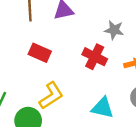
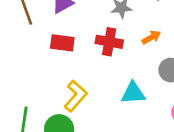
red rectangle: (40, 53) -> (62, 43), moved

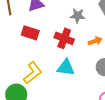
cyan triangle: (133, 93) -> (66, 67), moved

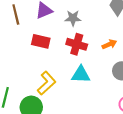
gray star: (78, 16) -> (73, 18), moved

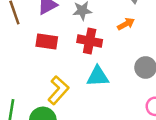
orange arrow: (109, 44) -> (126, 24), moved

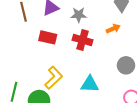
cyan triangle: (98, 76) -> (90, 84), moved

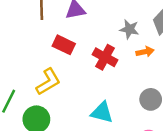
gray star: (79, 15) -> (129, 29), moved
yellow L-shape: (54, 78) -> (48, 82), moved

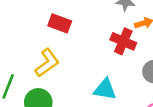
red cross: (105, 57) -> (123, 41), moved

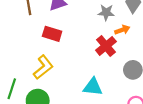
red cross: (123, 41) -> (106, 46), turned 30

